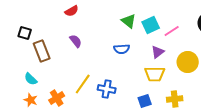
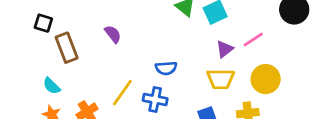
pink line: (172, 31) -> (253, 40), moved
blue semicircle: (122, 49) -> (166, 68), moved
yellow circle: (188, 62) -> (266, 79), moved

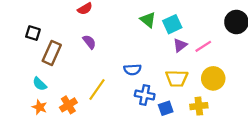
brown rectangle: (67, 48) -> (52, 53), turned 45
purple triangle: (225, 49) -> (180, 45), moved
blue cross: (155, 99) -> (145, 95), moved

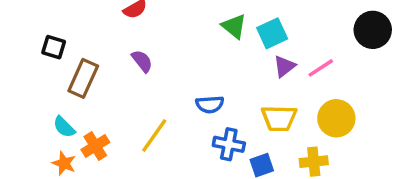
orange cross: (68, 105) -> (95, 146), moved

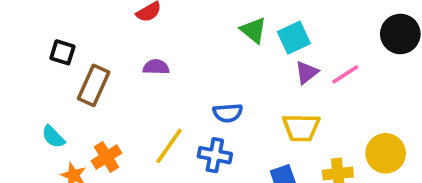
purple semicircle: (142, 61) -> (156, 67), turned -50
yellow circle: (336, 118) -> (386, 153), moved
cyan semicircle: (64, 127) -> (53, 137), moved
blue cross: (229, 144) -> (215, 155), moved

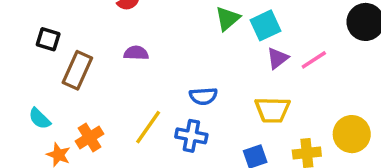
green triangle: (253, 30) -> (228, 19), turned 40

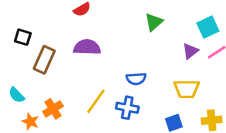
cyan square: (265, 25) -> (208, 27), moved
purple semicircle: (136, 53) -> (87, 47), size x1.5

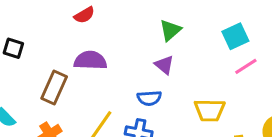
purple triangle: (190, 51) -> (164, 65), moved, turned -42
brown rectangle: (44, 60) -> (54, 88), moved

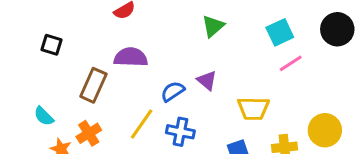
purple triangle: (164, 65) -> (207, 81), moved
blue semicircle: (149, 98) -> (173, 91), moved, turned 150

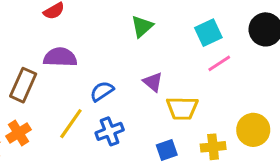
purple triangle: (207, 81) -> (153, 82), moved
blue cross: (180, 132) -> (110, 131), turned -32

